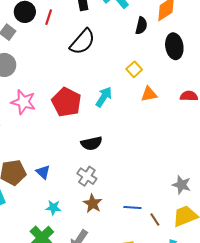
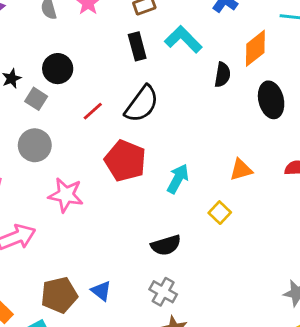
red line: (49, 17) -> (93, 111), moved, turned 35
yellow square: (134, 69) -> (220, 213), moved
red pentagon: (66, 102) -> (125, 161), moved

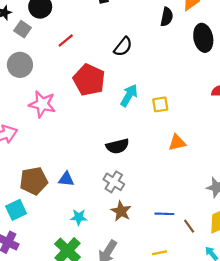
black semicircle: (142, 104) -> (123, 47), moved, size x0.7
orange triangle: (241, 170) -> (177, 143), moved
yellow square: (220, 213) -> (160, 104), moved, turned 35
blue triangle: (101, 291) -> (66, 179), turned -35

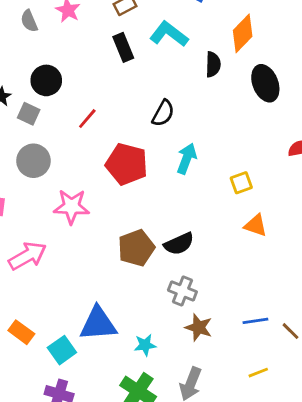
cyan arrow: (129, 95) -> (187, 159), moved
yellow square: (160, 104) -> (241, 183), moved
orange triangle: (177, 143) -> (256, 225), turned 42
blue triangle: (66, 179) -> (98, 324), moved, size x1.8
brown pentagon: (34, 181) -> (136, 248), moved

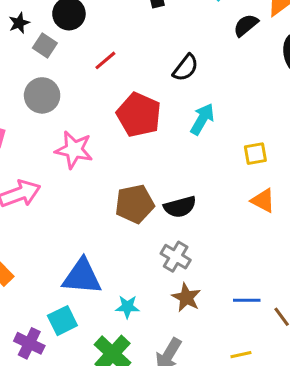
black semicircle: (213, 64) -> (246, 25), turned -140
cyan square: (62, 350) -> (62, 321), moved

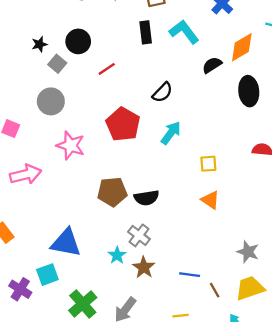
red line: (105, 60) -> (107, 69), moved
cyan star: (127, 307) -> (117, 255), moved, turned 30

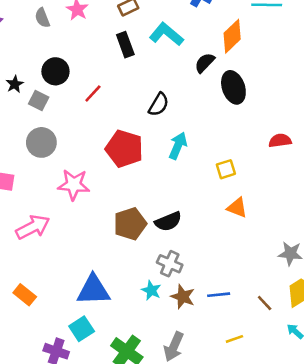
black ellipse: (249, 91) -> (233, 87), moved
blue line: (190, 275) -> (219, 295), moved

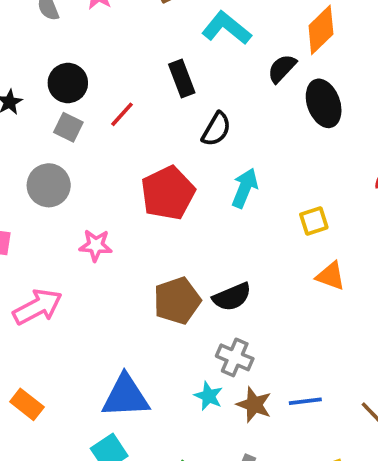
black rectangle: (125, 45) -> (182, 78), moved
gray square: (39, 100) -> (68, 127), moved
red pentagon: (124, 149) -> (168, 193), turned 30
pink star: (74, 185) -> (96, 245), size x0.7

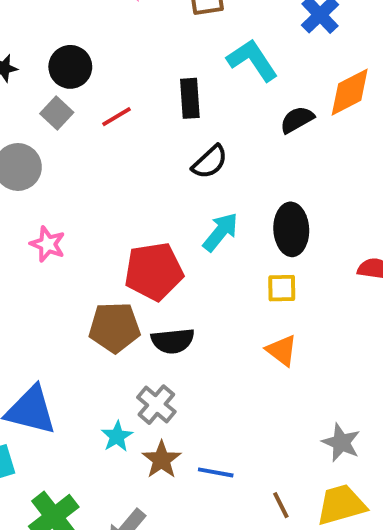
black ellipse: (324, 103) -> (291, 229), moved
red pentagon: (168, 193) -> (154, 271), moved

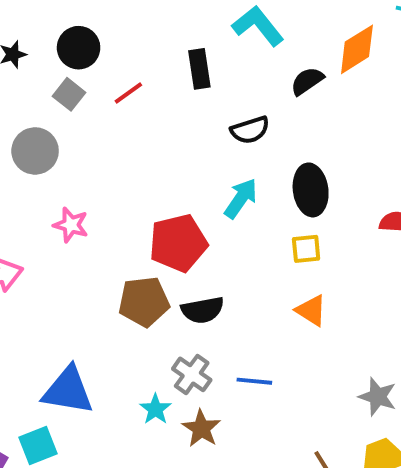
black semicircle: (210, 162) -> (250, 130), moved, turned 30
blue line: (216, 472) -> (254, 381), moved

